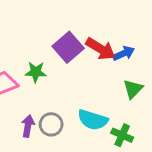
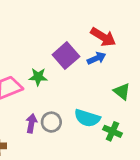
red arrow: (100, 49) -> (103, 37), moved
blue arrow: (124, 53) -> (97, 58), moved
green triangle: (133, 89) -> (122, 91), turned -36

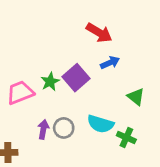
red arrow: (103, 37) -> (99, 33), moved
purple square: (66, 56) -> (76, 78), moved
green star: (38, 77) -> (50, 82), turned -30

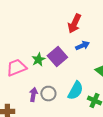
red arrow: (99, 33) -> (74, 24), turned 84
cyan semicircle: (100, 124) -> (75, 91), turned -78

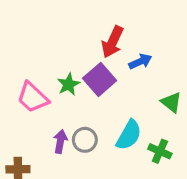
red arrow: (74, 24) -> (113, 42), moved
pink trapezoid: (16, 68) -> (33, 97), turned -115

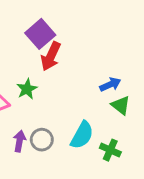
red arrow: (113, 42) -> (51, 56), moved
blue arrow: (140, 62) -> (110, 85), moved
purple square: (100, 79) -> (40, 34), moved

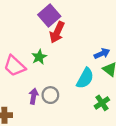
cyan semicircle: (82, 135) -> (85, 78), moved
green cross: (110, 150) -> (102, 103), turned 32

